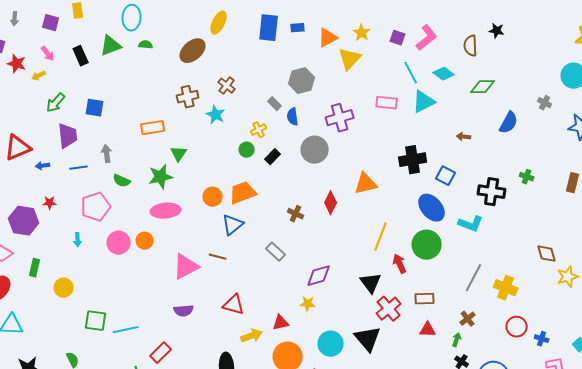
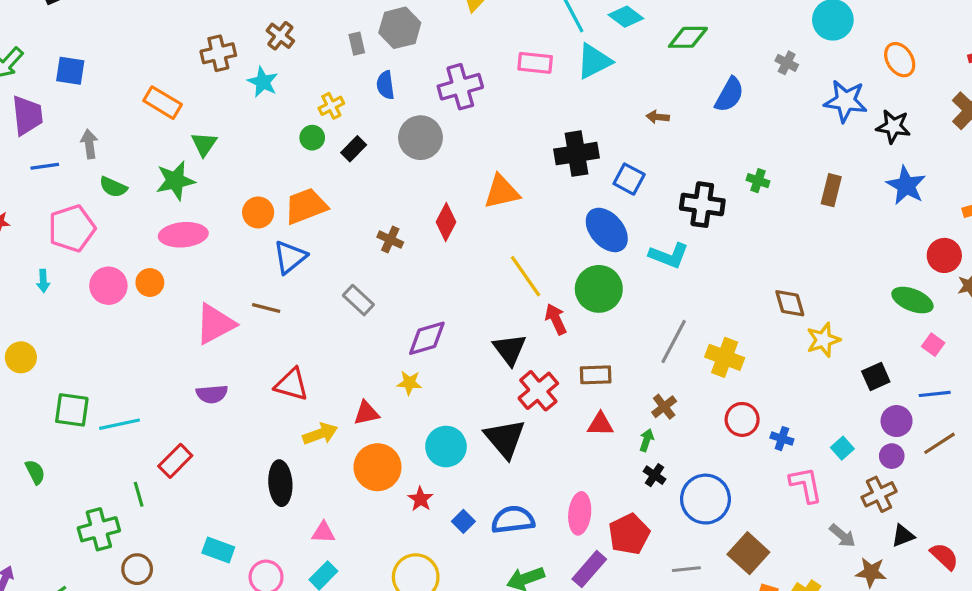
gray rectangle: (275, 104) -> (357, 44), moved, turned 32
orange rectangle: (153, 128) -> (163, 103), turned 40
yellow line: (381, 237) -> (526, 276), turned -56

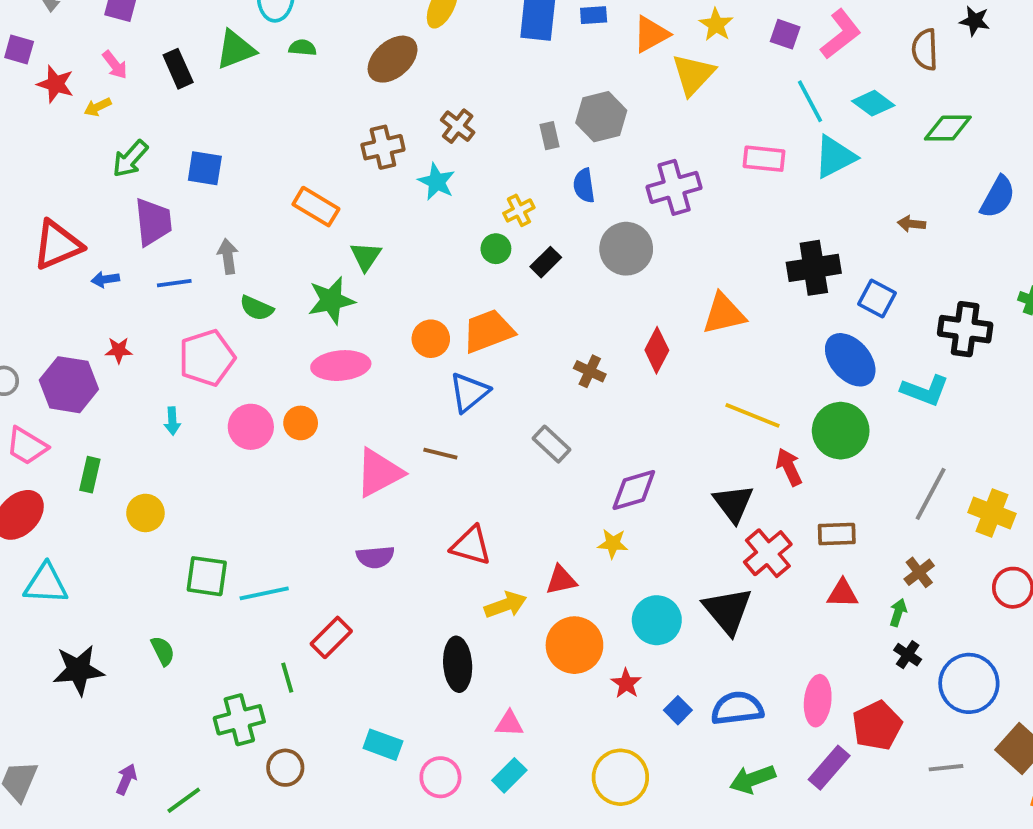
yellow line: (526, 276) -> (753, 415), turned -33

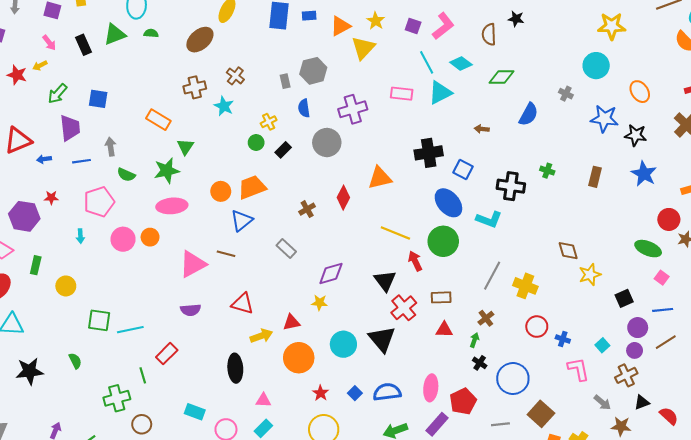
red star: (55, 84) -> (17, 75), moved
brown cross: (590, 371) -> (307, 209), turned 35
red star: (626, 683) -> (321, 393), moved

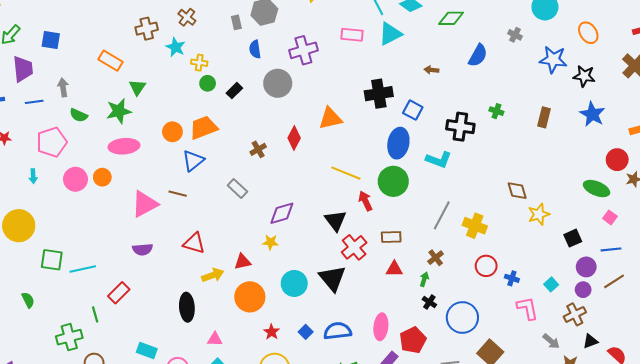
yellow cross: (269, 122) -> (199, 63), moved, turned 35
blue ellipse: (448, 203) -> (398, 143), turned 52
yellow circle: (66, 286) -> (19, 226), size x1.6

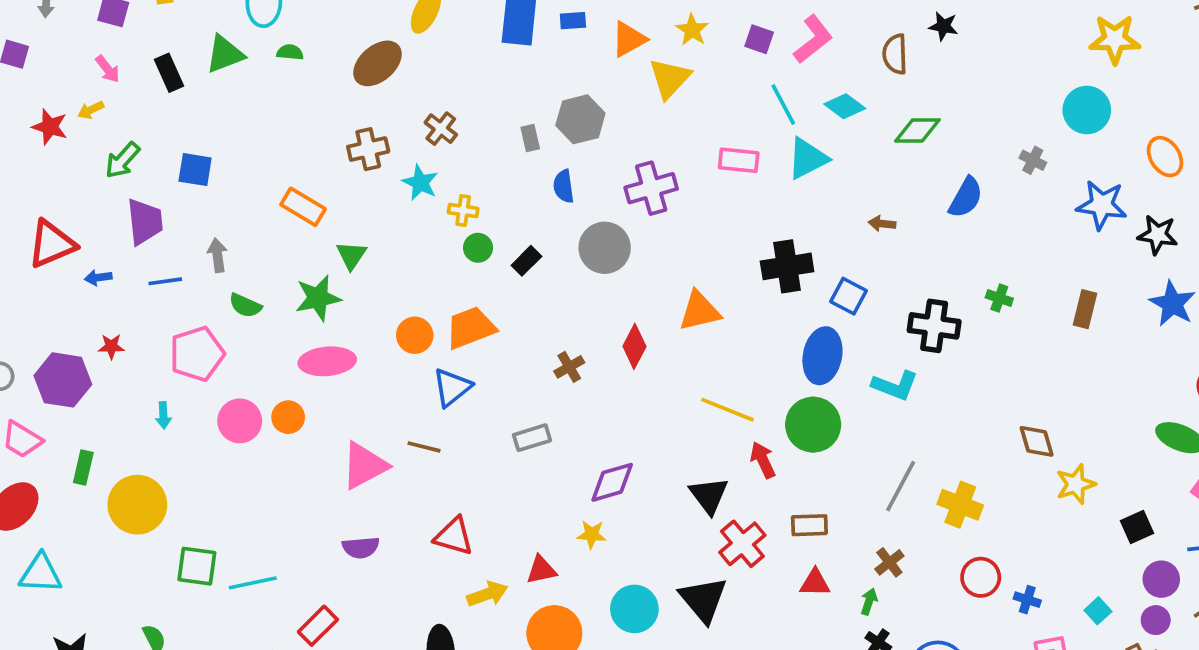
gray rectangle: (237, 189) -> (532, 438), turned -60

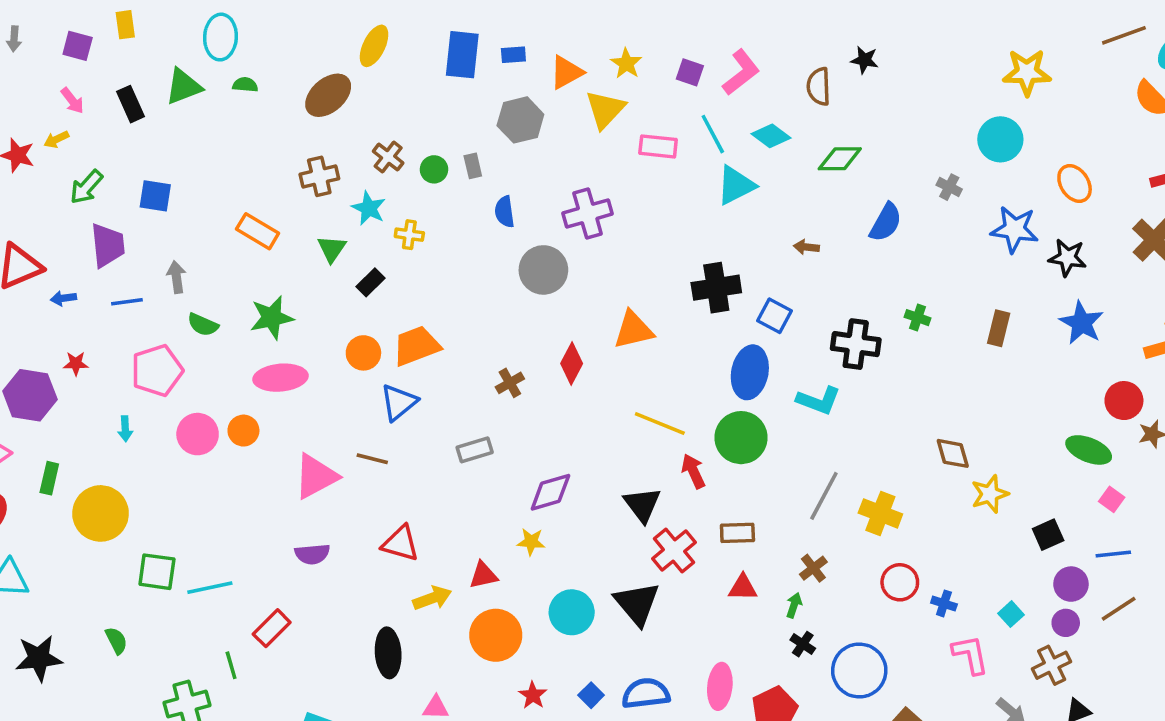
gray hexagon: (580, 119) -> (520, 120), moved
pink rectangle: (739, 160) -> (658, 146), moved
green circle: (478, 248) -> (434, 169), moved
green triangle: (351, 255) -> (332, 249), moved
black rectangle: (526, 261) -> (370, 282), moved

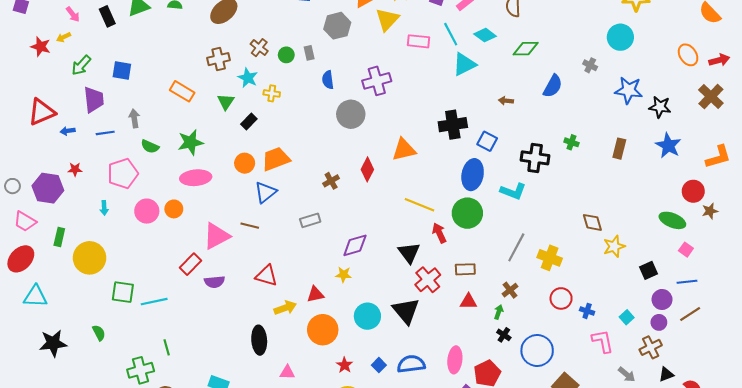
orange ellipse: (1075, 184) -> (688, 55), moved
red rectangle: (272, 628) -> (190, 264), moved

